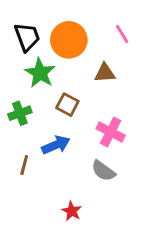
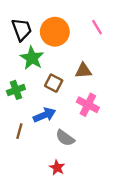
brown triangle: (105, 73) -> (83, 71), moved
gray semicircle: (103, 171) -> (65, 138), moved

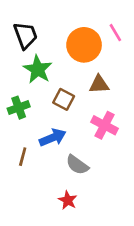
orange circle: (55, 32) -> (84, 45), moved

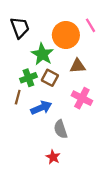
green star: (38, 69) -> (42, 54), moved
green cross: (19, 108) -> (28, 78), moved
brown line: (23, 157) -> (18, 97), moved
gray semicircle: (77, 165) -> (61, 129), turned 36

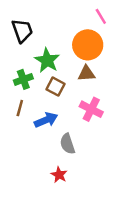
pink line: (90, 25) -> (101, 16), moved
orange circle: (66, 35) -> (88, 45), moved
green cross: (28, 78) -> (23, 79), moved

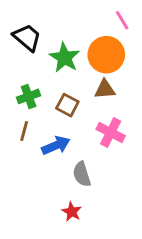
black trapezoid: (22, 31) -> (27, 37), turned -30
green star: (47, 60) -> (65, 58), moved

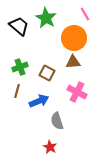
green star: (65, 58) -> (46, 18), moved

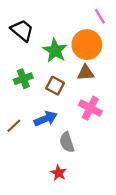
green star: (46, 18) -> (55, 50), moved
brown line: (17, 91) -> (14, 126), moved, turned 32

